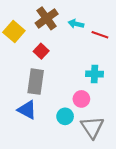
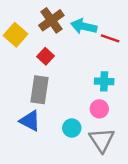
cyan arrow: (76, 24) -> (84, 26), size x1.5
pink circle: (81, 99) -> (99, 109), moved

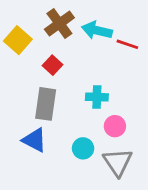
cyan cross: (104, 81) -> (97, 97), moved

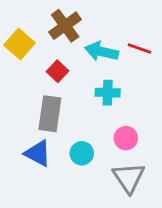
cyan arrow: (97, 30) -> (102, 52), moved
cyan cross: (97, 97) -> (108, 93), moved
cyan circle: (83, 148) -> (82, 153), moved

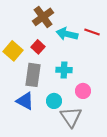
yellow square: (19, 44) -> (13, 51), moved
cyan cross: (108, 93) -> (64, 70), moved
gray triangle: (129, 178) -> (71, 117), moved

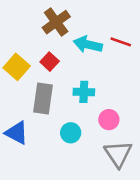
blue triangle: (25, 101) -> (17, 133), moved
gray triangle: (71, 117) -> (118, 154), moved

